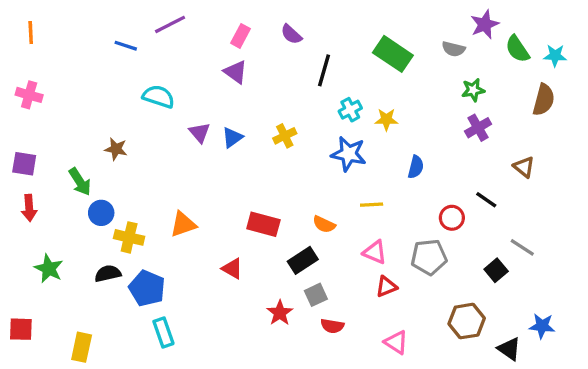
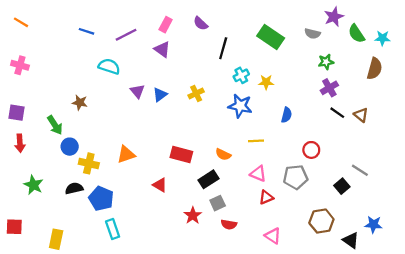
purple line: (170, 24) -> (126, 35), moved
orange line: (31, 33) -> (21, 22), turned -56
black line: (486, 200) -> (337, 113), moved

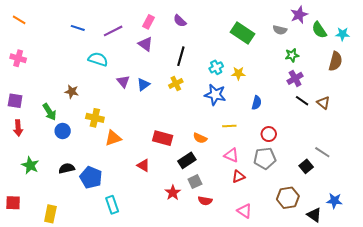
black line: (223, 48) -> (181, 56), moved
red circle: (311, 150) -> (269, 134), moved
yellow cross: (89, 163) -> (95, 118), moved
cyan rectangle: (113, 229) -> (112, 205), moved

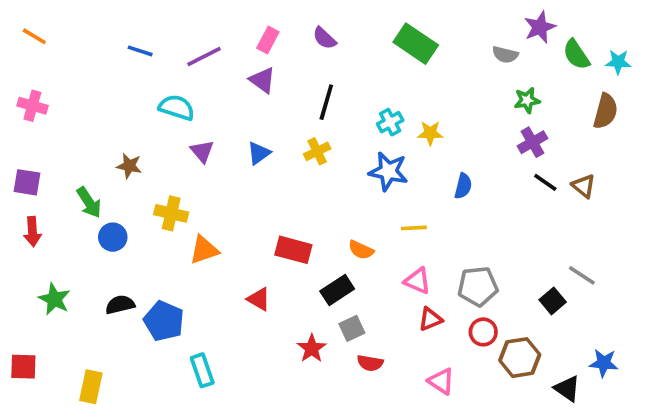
green rectangle: (242, 33) -> (416, 44), moved
purple triangle: (123, 81) -> (202, 151), moved
red circle: (269, 134) -> (483, 332), moved

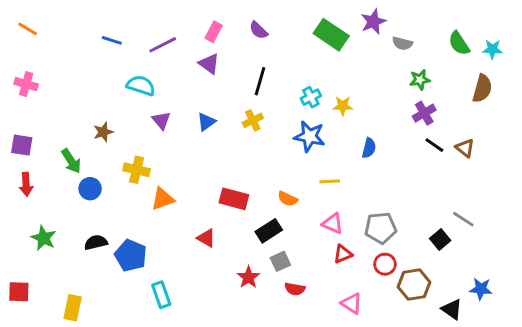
purple star: (540, 27) -> (373, 22), moved
brown star: (129, 166) -> (103, 132), turned -30

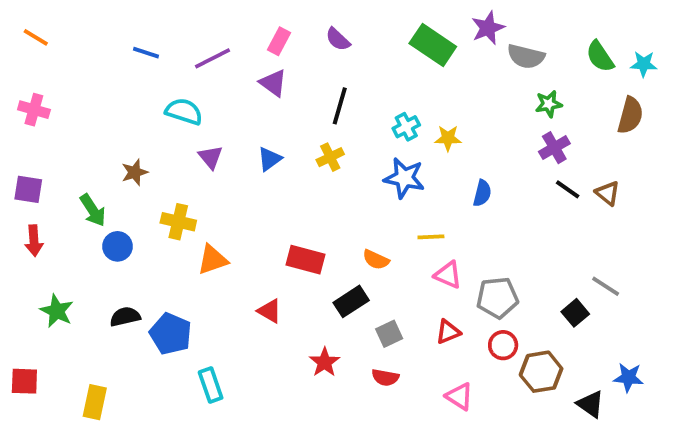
gray semicircle: (402, 43) -> (526, 56), size x1.4
pink triangle: (333, 224) -> (448, 275), moved
gray square: (280, 261) -> (389, 334), moved

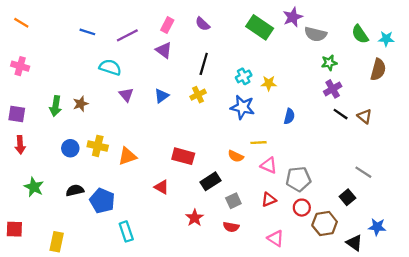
green arrow: (93, 210) -> (55, 106), moved, turned 42
yellow cross: (178, 222) -> (98, 146), moved
orange semicircle: (376, 260) -> (236, 156), moved
black square: (575, 313) -> (347, 197), moved

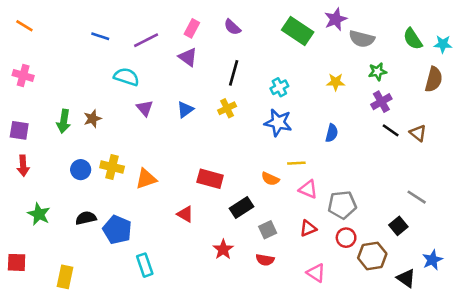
yellow star: (269, 83) -> (336, 82), moved
blue star: (377, 227) -> (432, 260), turned -30

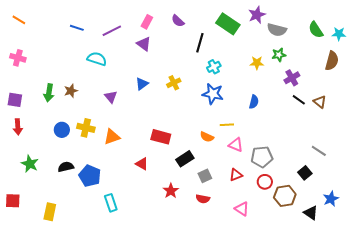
green star: (377, 72) -> (279, 55), moved
black line: (234, 73) -> (200, 43), moved
purple triangle: (145, 108) -> (111, 97), moved

